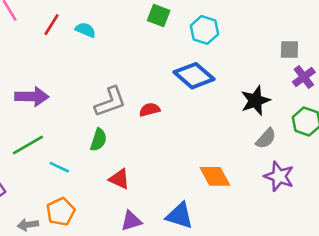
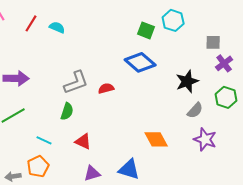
green square: (159, 16) -> (146, 30), moved
cyan hexagon: (204, 30) -> (173, 20), moved
cyan line: (59, 167) -> (44, 140), moved

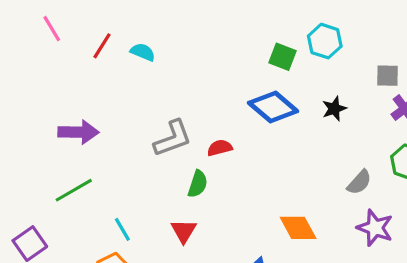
black star: (187, 81) -> (334, 109), moved, size x0.7
green semicircle: (67, 111) -> (198, 184), moved
cyan line: (44, 140) -> (122, 229), turned 35
red triangle: (83, 141) -> (184, 231), turned 36

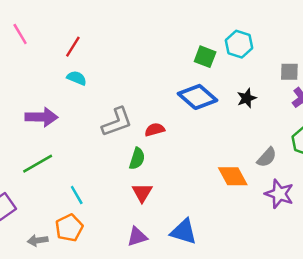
red line: (102, 46) -> (73, 47), moved
cyan semicircle: (143, 52) -> (77, 78), moved
orange diamond: (298, 228) -> (233, 176), moved
red triangle: (184, 231) -> (142, 193), moved

